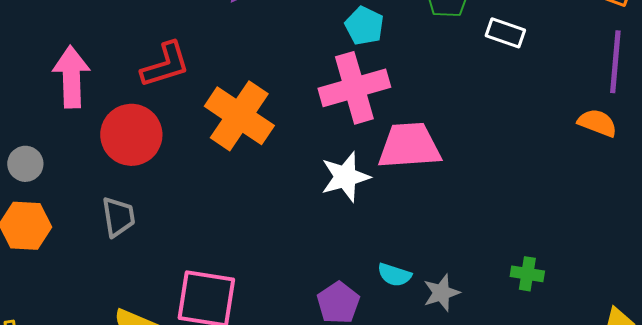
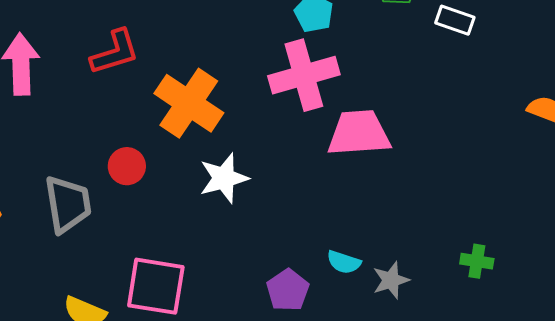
red circle: (131, 135) -> (127, 166), moved, size x0.6
white star: (345, 177) -> (224, 178), moved
gray trapezoid: (118, 217) -> (68, 204), size x1.4

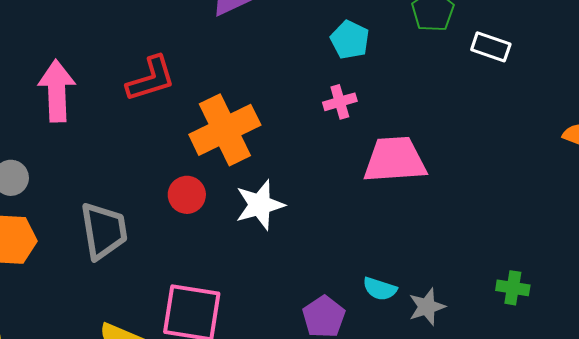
pink cross: (304, 75) -> (340, 102), size x0.5
orange cross: (189, 103) -> (225, 130), turned 30
red circle: (127, 166) -> (187, 195), moved

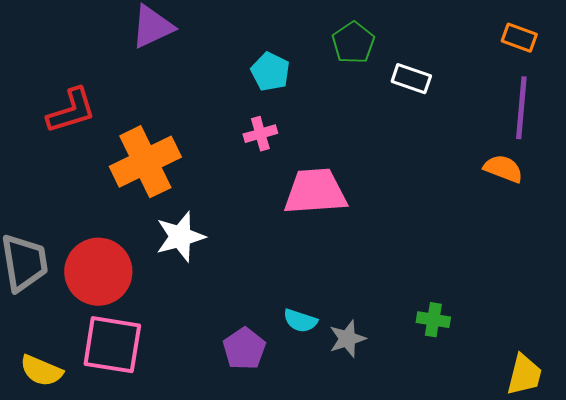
red circle: (187, 195) -> (98, 272), moved, size x1.8

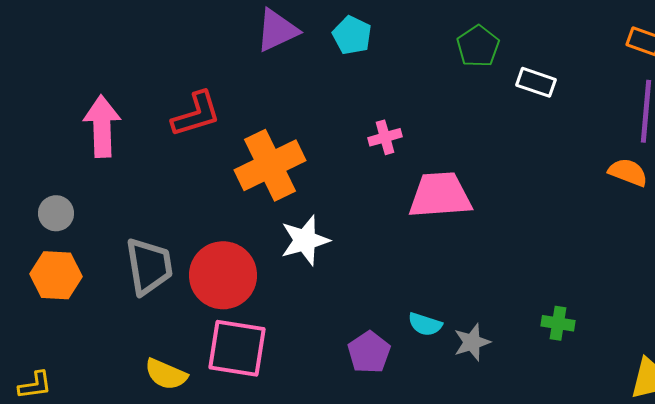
cyan pentagon: (270, 72) -> (352, 35), moved

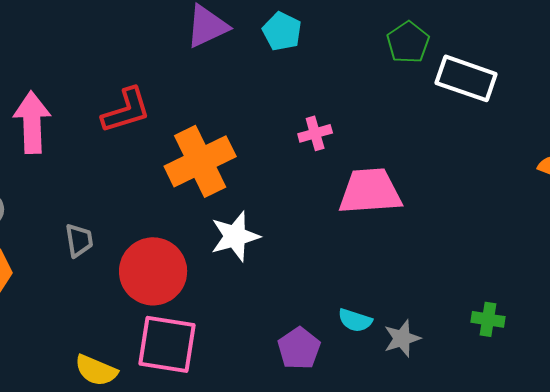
white rectangle: (536, 82) -> (466, 78), size x1.5
gray trapezoid: (149, 266) -> (79, 240), moved, size x0.6

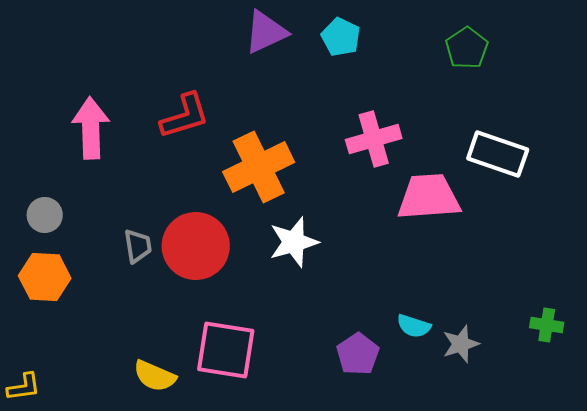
white rectangle: (466, 78) -> (498, 154), moved
pink cross: (315, 133) -> (374, 139), size x1.6
red circle: (153, 271) -> (196, 246), moved

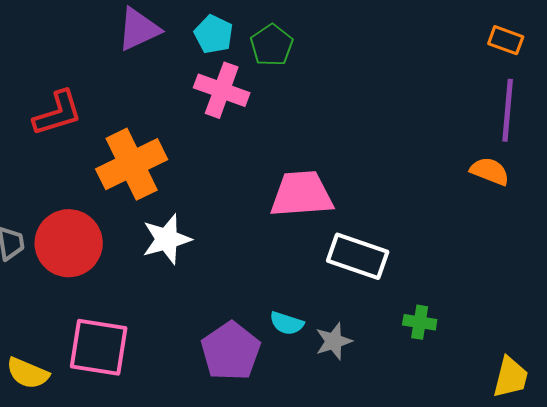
green pentagon: (467, 48) -> (272, 45), moved
pink cross: (374, 139) -> (222, 90), moved, turned 36
white rectangle: (498, 154) -> (358, 256), moved
purple pentagon: (358, 354) -> (231, 351), size x1.4

